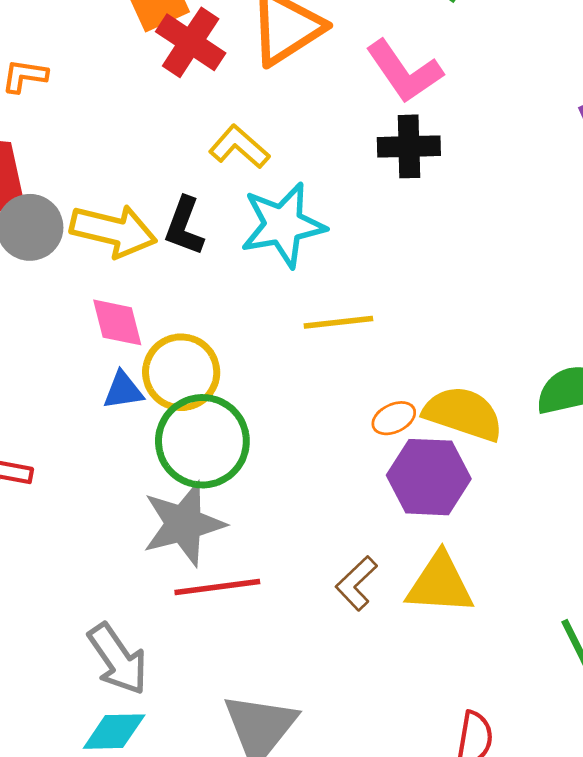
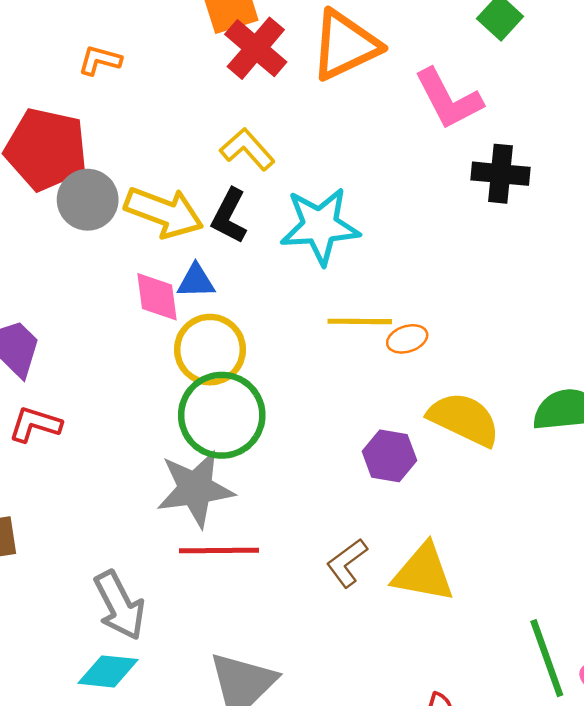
black cross: (409, 146) -> (501, 174), moved
yellow L-shape: (239, 147) -> (247, 149), moved
blue triangle: (123, 390) -> (196, 281), moved
orange ellipse: (394, 418) -> (407, 339), moved
purple hexagon: (429, 477) -> (389, 456), moved, size x0.7

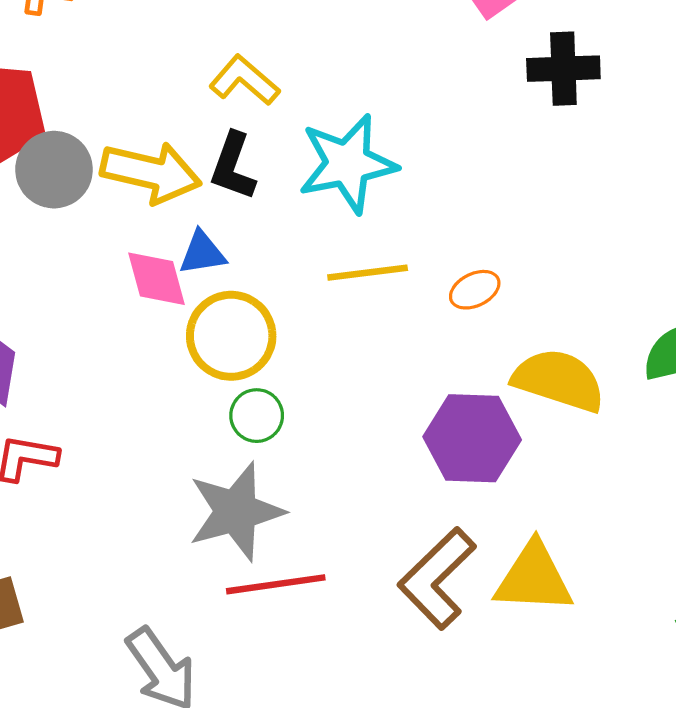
yellow line: (360, 321) -> (368, 273), moved
green circle: (222, 415) -> (257, 416), size x0.5
purple hexagon: (389, 456) -> (472, 438), size x1.4
brown L-shape: (347, 563) -> (437, 578), size x1.6

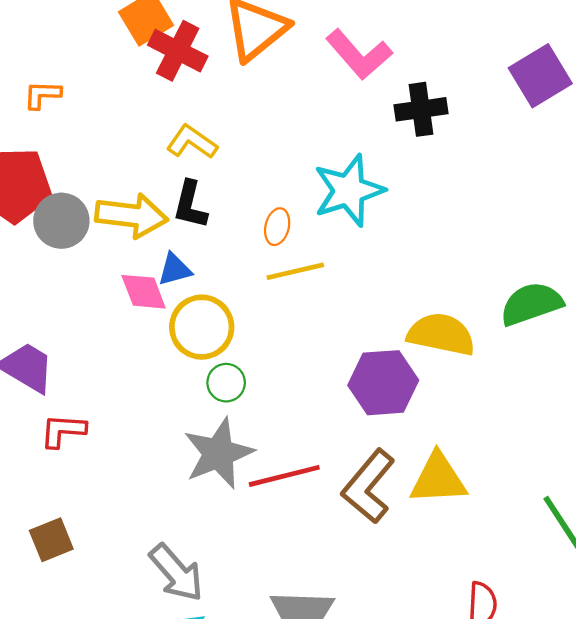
cyan star: (347, 164) -> (349, 190), moved
orange ellipse: (475, 290) -> (277, 227), moved, turned -44
red line: (276, 584) -> (284, 476), moved

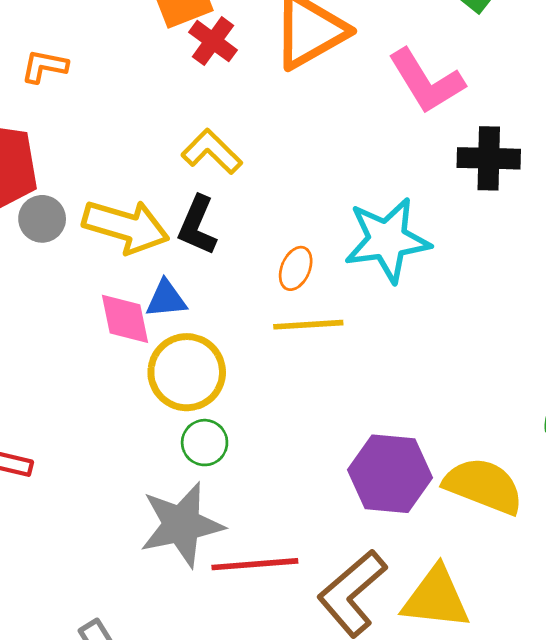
red cross: (178, 51) -> (213, 41), size x0.7
gray circle: (61, 221) -> (42, 219), size x0.7
yellow semicircle: (441, 334) -> (484, 486), moved

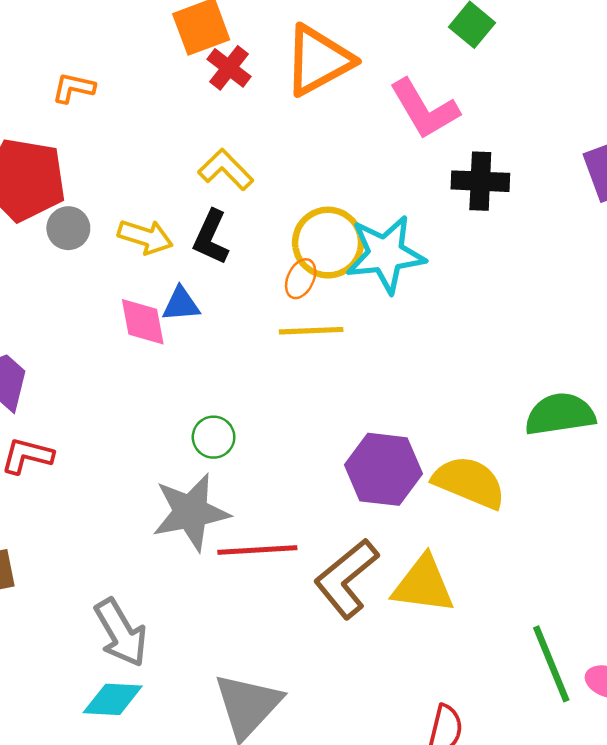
yellow arrow: (126, 226) -> (145, 237), size x0.7
yellow circle: (187, 372) -> (328, 243), moved

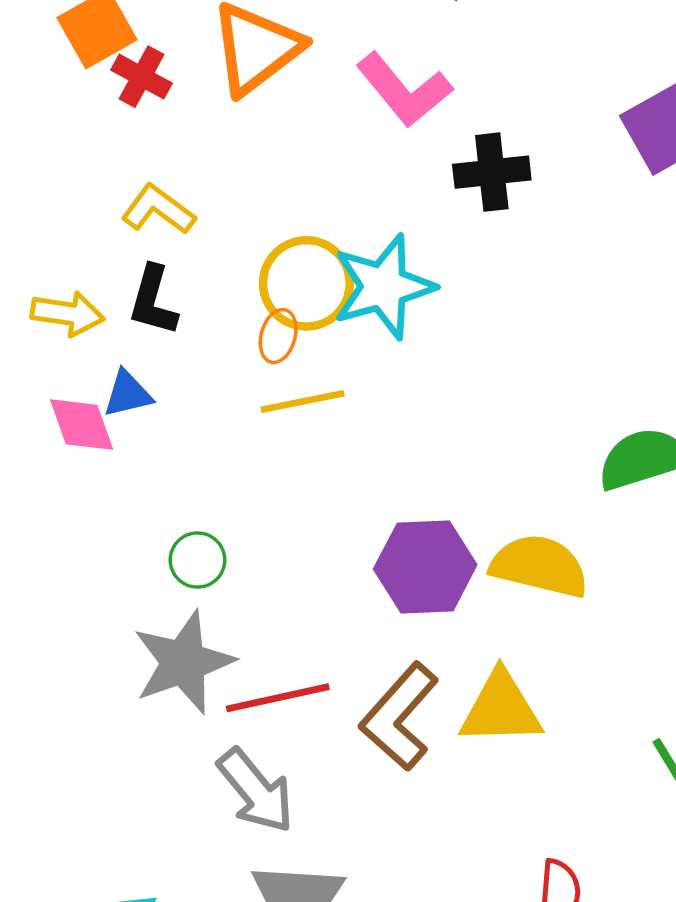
gray arrow: (121, 633) -> (256, 791), moved

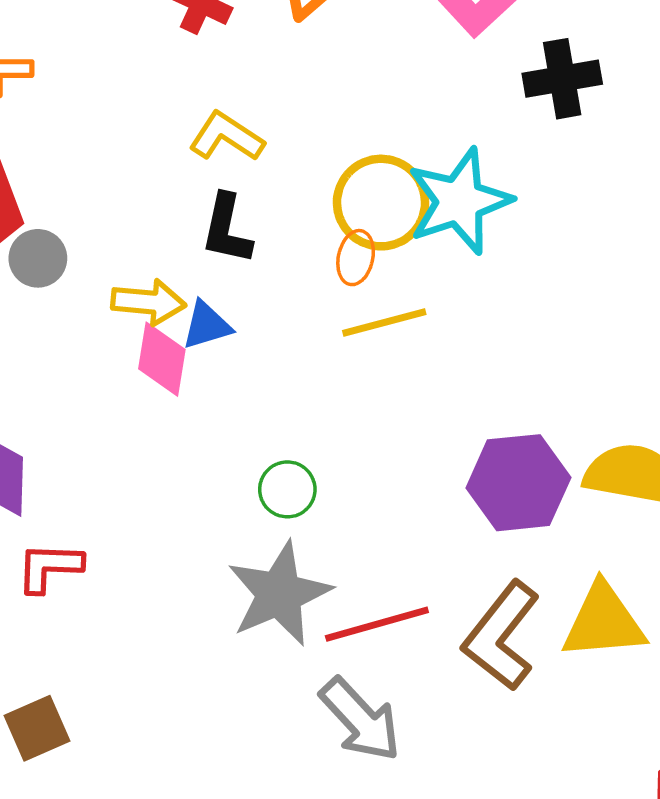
yellow arrow: (67, 314) -> (148, 302), moved
pink diamond: (82, 425) -> (162, 359), turned 32

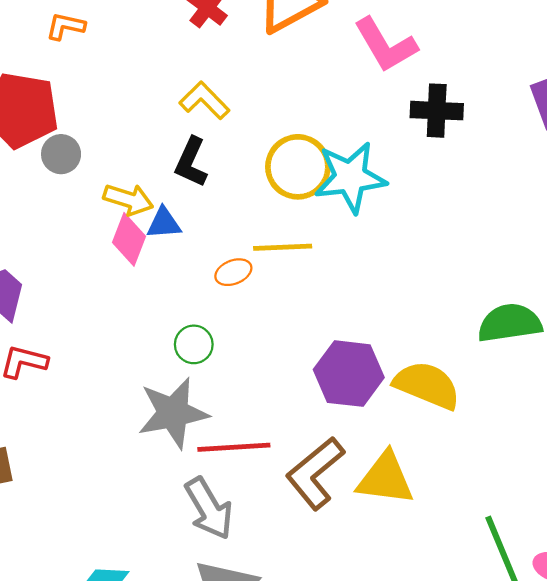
orange ellipse: (356, 258) -> (233, 272), moved, turned 44

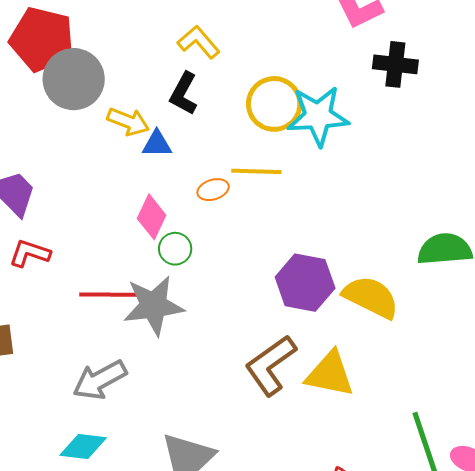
gray circle: (61, 154) -> (74, 79), size x1.8
pink diamond: (129, 239) -> (152, 217), moved
red line: (234, 447) -> (110, 295), moved
gray arrow: (209, 508) -> (100, 380), moved, turned 88

